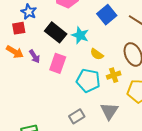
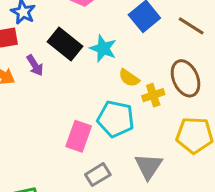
purple arrow: (35, 56) -> (35, 65), moved
pink rectangle: (58, 63) -> (79, 136), moved
yellow cross: (114, 75) -> (153, 95), moved

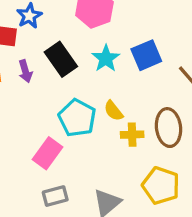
cyan star: (103, 48) -> (106, 58), moved
cyan pentagon: (116, 119) -> (77, 118), moved

